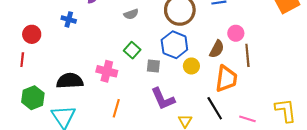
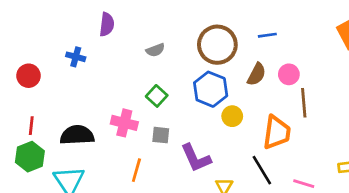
brown semicircle: (217, 49) -> (256, 74), moved
red line: (22, 60) -> (31, 126), moved
gray square: (153, 66) -> (161, 135), moved

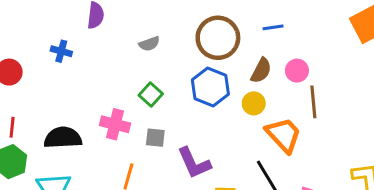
yellow circle: (232, 116) -> (254, 103), moved
orange trapezoid: (277, 132) -> (284, 135), turned -51

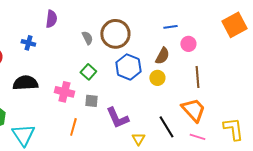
brown circle: (218, 38) -> (115, 34), moved
gray semicircle: (149, 44) -> (87, 38), turned -96
pink circle: (297, 71) -> (188, 44), moved
orange trapezoid: (284, 135) -> (193, 110), moved
black semicircle: (63, 138) -> (25, 83), moved

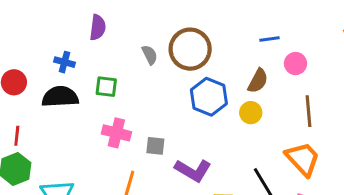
green square: (88, 72) -> (106, 87), moved, turned -35
black semicircle: (25, 83) -> (60, 97), moved
purple L-shape: (117, 118) -> (193, 170), turned -35

